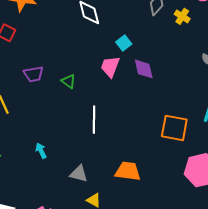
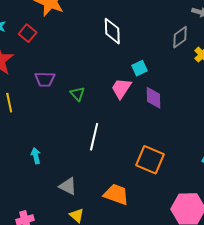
orange square: (174, 128) -> (150, 160), moved

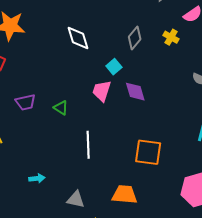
gray diamond: (180, 37) -> (135, 38), moved
cyan arrow: (36, 156) -> (37, 178), turned 112

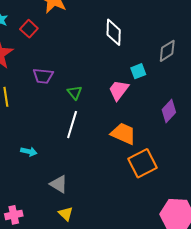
purple diamond: (135, 92) -> (169, 111), moved, turned 40
white line: (88, 145) -> (72, 125), moved
orange square: (148, 152) -> (142, 163), turned 36
orange trapezoid: (125, 195) -> (123, 134), moved

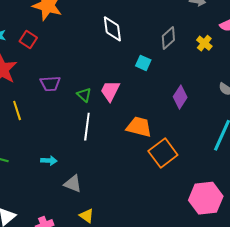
cyan square: (138, 71) -> (143, 63), turned -35
pink trapezoid: (119, 90) -> (110, 91), moved
gray triangle: (59, 184) -> (73, 184), moved
yellow triangle: (66, 214) -> (87, 216), moved

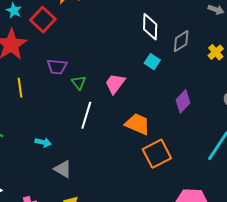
white diamond: (112, 29) -> (150, 27), moved
red square: (28, 40) -> (43, 20), size x1.4
green triangle: (84, 95) -> (79, 83), moved

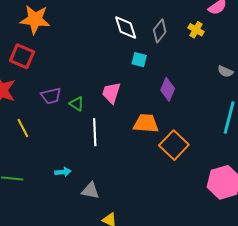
purple diamond: (183, 101) -> (168, 89), moved

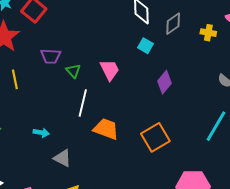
yellow cross: (196, 30) -> (208, 33), turned -35
pink trapezoid: (111, 93) -> (110, 70), turned 120
orange trapezoid: (146, 123) -> (106, 129), moved

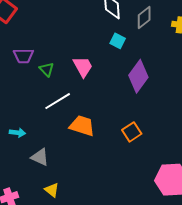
purple diamond: (165, 82) -> (138, 76), size x1.4
white line: (83, 103) -> (58, 101), turned 48
orange square: (155, 137) -> (132, 132), size x0.7

